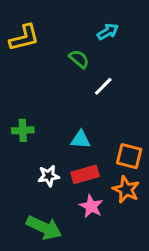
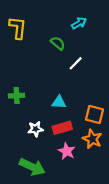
yellow L-shape: (24, 38) -> (18, 28), turned -70

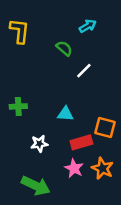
red rectangle: (62, 128) -> (81, 142), moved
orange star: (92, 139) -> (103, 168), moved

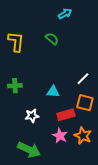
cyan arrow: (88, 26) -> (65, 14), moved
yellow L-shape: (20, 31) -> (16, 42), moved
white line: (84, 71) -> (83, 79), moved

